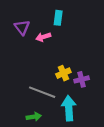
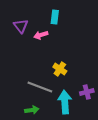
yellow cross: (63, 73) -> (60, 69), turned -32
purple cross: (82, 79) -> (87, 92), moved

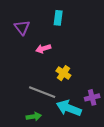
pink arrow: (41, 35) -> (43, 49), moved
cyan arrow: (65, 102) -> (69, 108), turned -65

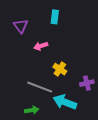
purple cross: (92, 97) -> (87, 83), moved

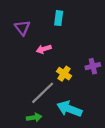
purple cross: (87, 83) -> (93, 66), moved
gray line: (40, 87) -> (43, 93), turned -65

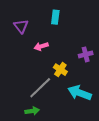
purple cross: (93, 66) -> (86, 54), moved
cyan arrow: (69, 109) -> (80, 93), moved

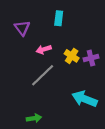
yellow cross: (60, 70) -> (72, 56), moved
gray line: (40, 88) -> (43, 75), moved

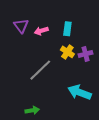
cyan rectangle: (59, 18) -> (67, 29), moved
pink arrow: (44, 49) -> (41, 31), moved

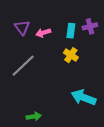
purple cross: (86, 54) -> (90, 26), moved
gray line: (40, 70) -> (23, 66), moved

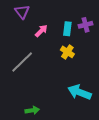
purple triangle: (22, 27) -> (22, 12), moved
pink arrow: (43, 33) -> (41, 31), turned 152

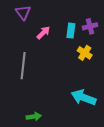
yellow cross: (67, 52) -> (85, 53), moved
gray line: (22, 62) -> (23, 66), turned -40

